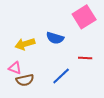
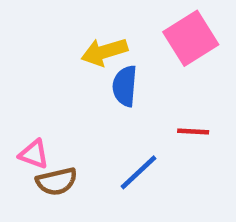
blue semicircle: (55, 38) -> (125, 86), turned 78
yellow arrow: (25, 44) -> (104, 52), moved

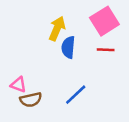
yellow arrow: (104, 52) -> (57, 29), turned 130
red line: (193, 131) -> (106, 50), moved

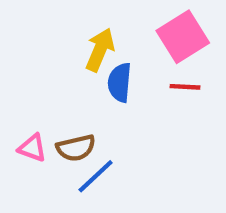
blue line: (76, 95) -> (96, 176), moved
brown semicircle: (31, 100) -> (76, 148), moved

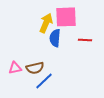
pink square: (183, 37) -> (66, 17), moved, turned 30
pink triangle: (32, 148) -> (15, 68), turned -32

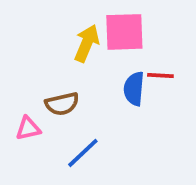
blue semicircle: (55, 38) -> (134, 89), moved
brown semicircle: (35, 68) -> (62, 104), moved

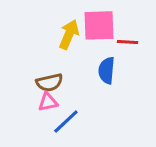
red line: (160, 75) -> (128, 42), moved
pink triangle: (28, 128) -> (48, 102), moved

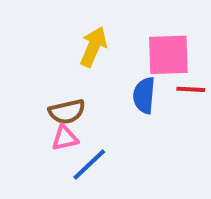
pink square: (99, 25) -> (168, 55), moved
red line: (128, 42) -> (191, 89), moved

